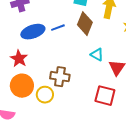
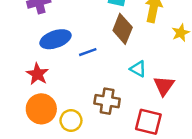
blue line: (58, 28) -> (88, 52), moved
brown cross: (60, 77) -> (107, 101), moved

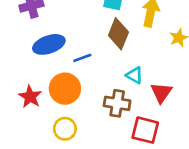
red star: (37, 74) -> (30, 97), moved
brown cross: (107, 101) -> (117, 103), moved
orange circle: (41, 109) -> (65, 89), moved

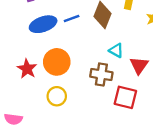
blue line: (82, 58) -> (72, 18), moved

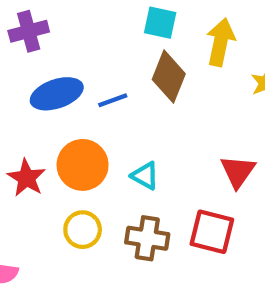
blue line: (72, 18) -> (113, 100), moved
cyan triangle: (116, 50) -> (145, 176), moved
brown cross: (101, 74) -> (147, 238), moved

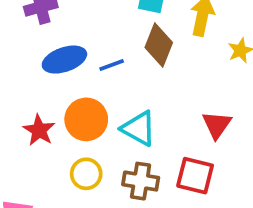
cyan triangle: (145, 176) -> (139, 128), size x1.5

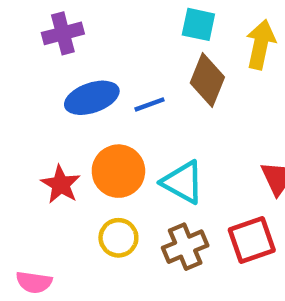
red square: (195, 176) -> (252, 240), turned -33
brown cross: (141, 181) -> (185, 247), turned -32

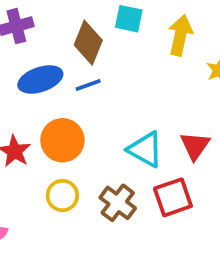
brown diamond: (207, 80) -> (88, 43), moved
cyan triangle: (183, 182) -> (145, 149), moved
brown cross: (185, 247) -> (118, 203), turned -30

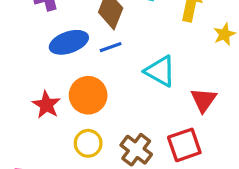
cyan triangle: (145, 149) -> (160, 71), moved

